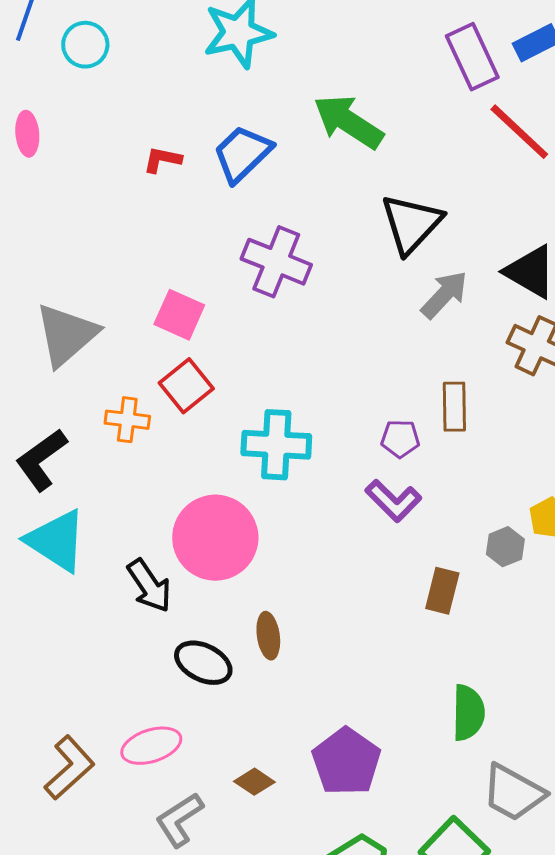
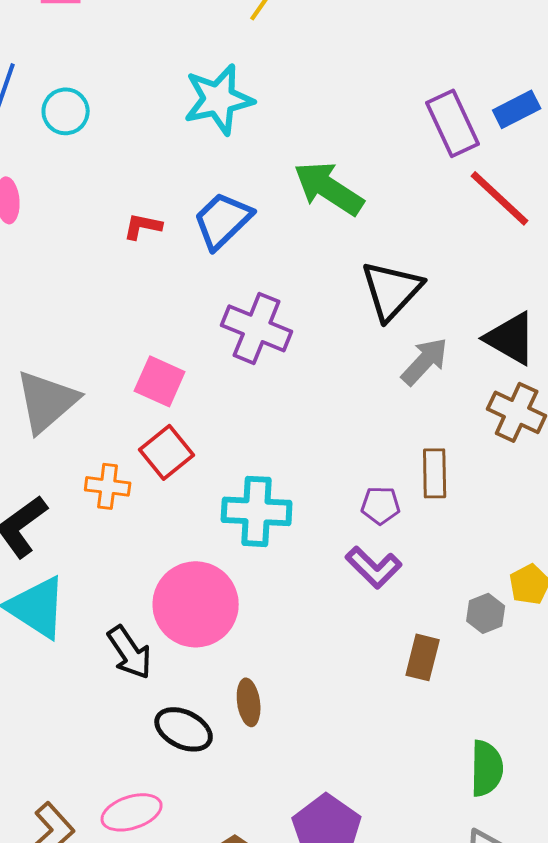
green semicircle: (468, 713) -> (487, 768), moved

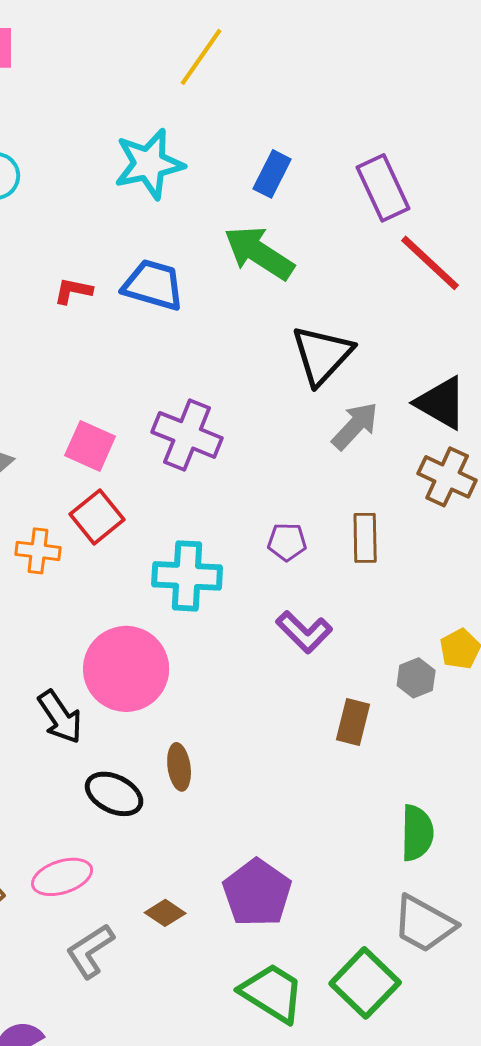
blue rectangle: (517, 109) -> (272, 174), moved, turned -36
blue trapezoid: (223, 220) -> (153, 285), turned 60
purple cross: (257, 328) -> (187, 435), moved
purple pentagon: (381, 505) -> (287, 542), moved

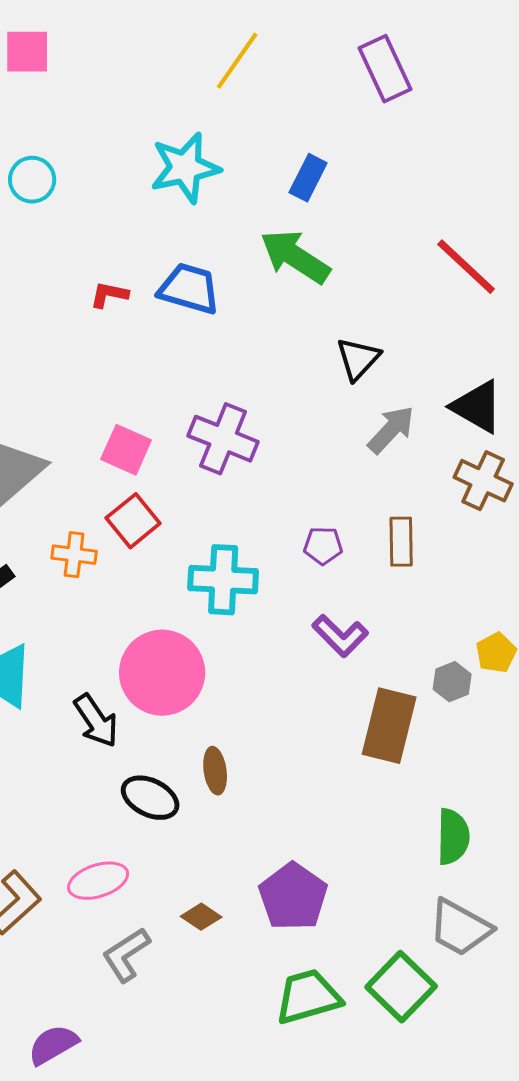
purple rectangle: (383, 188) -> (385, 69), moved
black triangle: (322, 355) -> (358, 359), size x0.7
brown rectangle: (353, 722) -> (389, 726), size x1.6
green trapezoid: (272, 993) -> (308, 997), turned -48

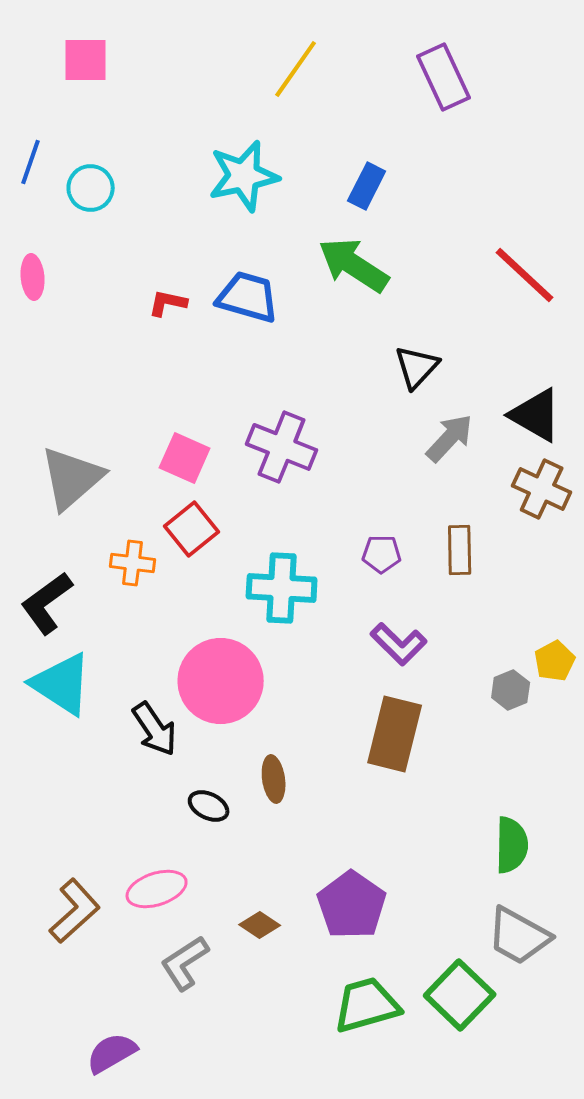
brown rectangle: (389, 726) -> (395, 734), moved
black ellipse: (150, 798) -> (209, 806), size x0.7

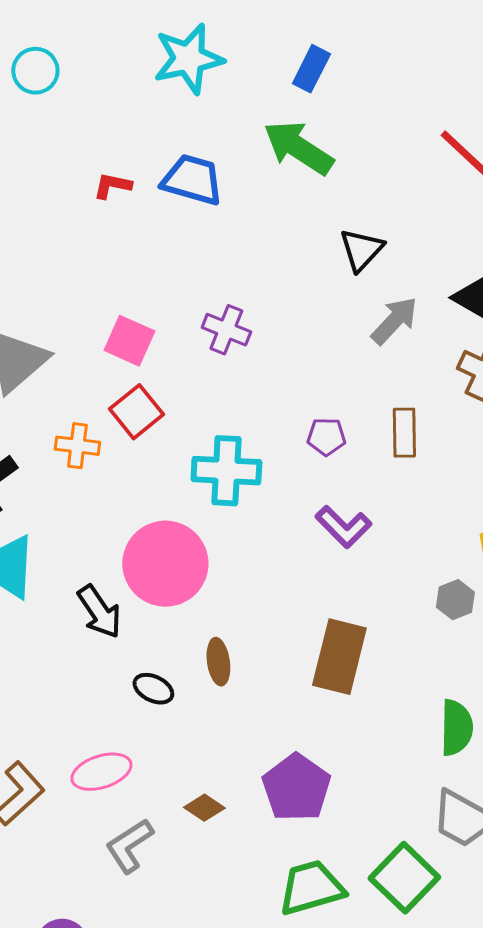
purple cross: (282, 447) -> (226, 330), size x0.7
gray hexagon: (511, 690) -> (455, 600), moved
brown rectangle: (395, 734) -> (339, 657), moved

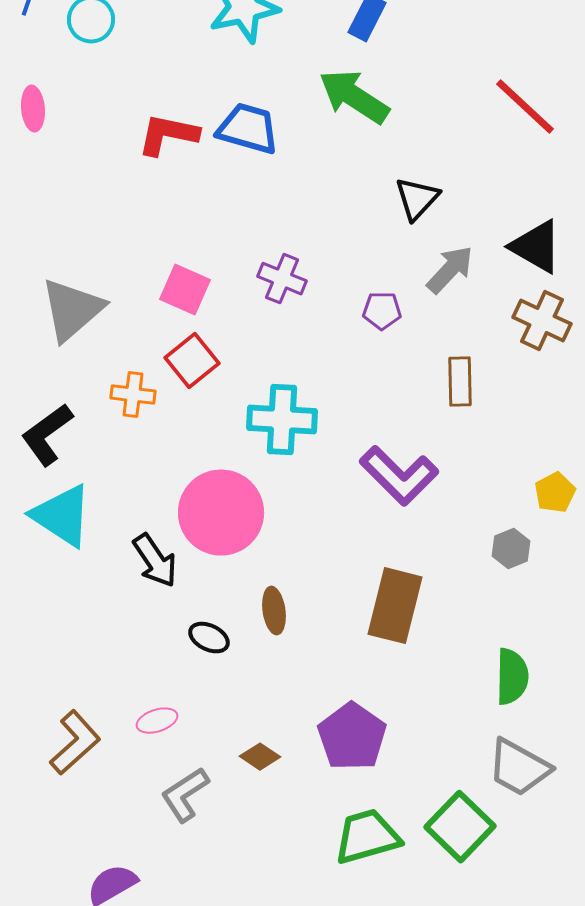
red L-shape: (112, 186) -> (168, 135), size x1.6
purple pentagon: (326, 437) -> (382, 311), moved
purple L-shape: (343, 527) -> (399, 476), size x1.4
pink ellipse: (101, 772) -> (157, 721), size x0.7

